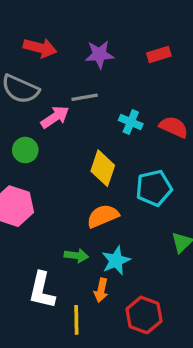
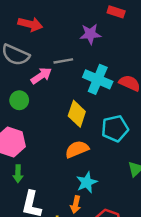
purple star: (99, 54) -> (90, 34), moved
red rectangle: (159, 54) -> (116, 12), moved, turned 35
cyan cross: (131, 122) -> (98, 79), size x1.6
green arrow: (76, 256) -> (18, 174), moved, turned 84

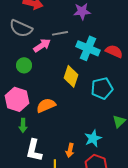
orange semicircle: (77, 149) -> (46, 105), moved
cyan star: (87, 182) -> (93, 138), moved

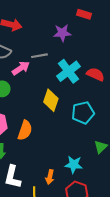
cyan cross: (88, 48) -> (68, 71), turned 30
orange semicircle: (46, 105) -> (25, 130), turned 132
cyan star: (93, 138) -> (74, 165), turned 30

